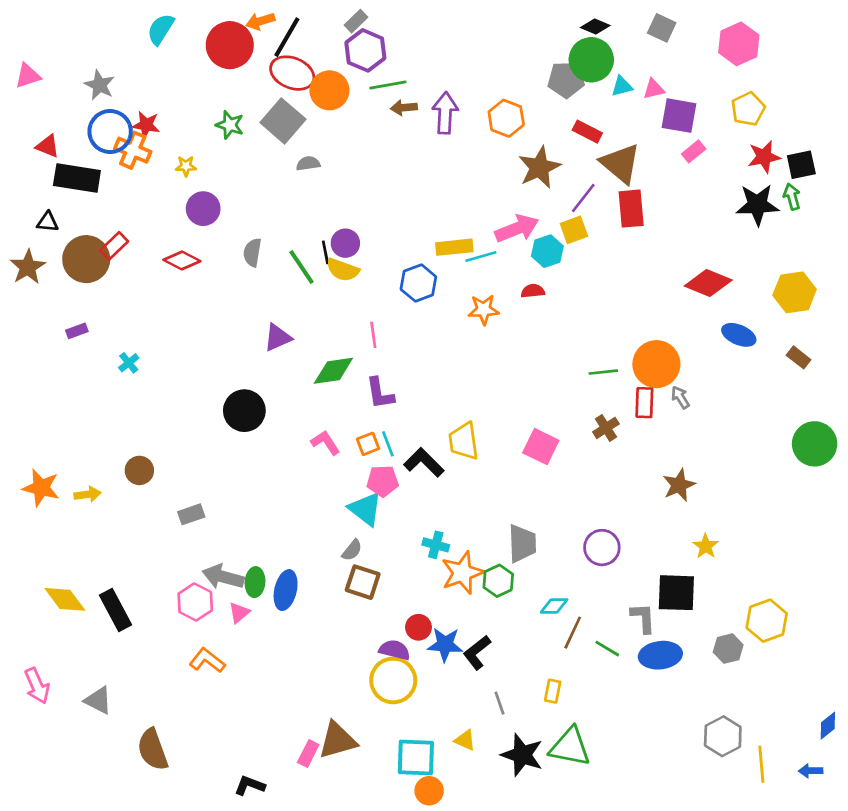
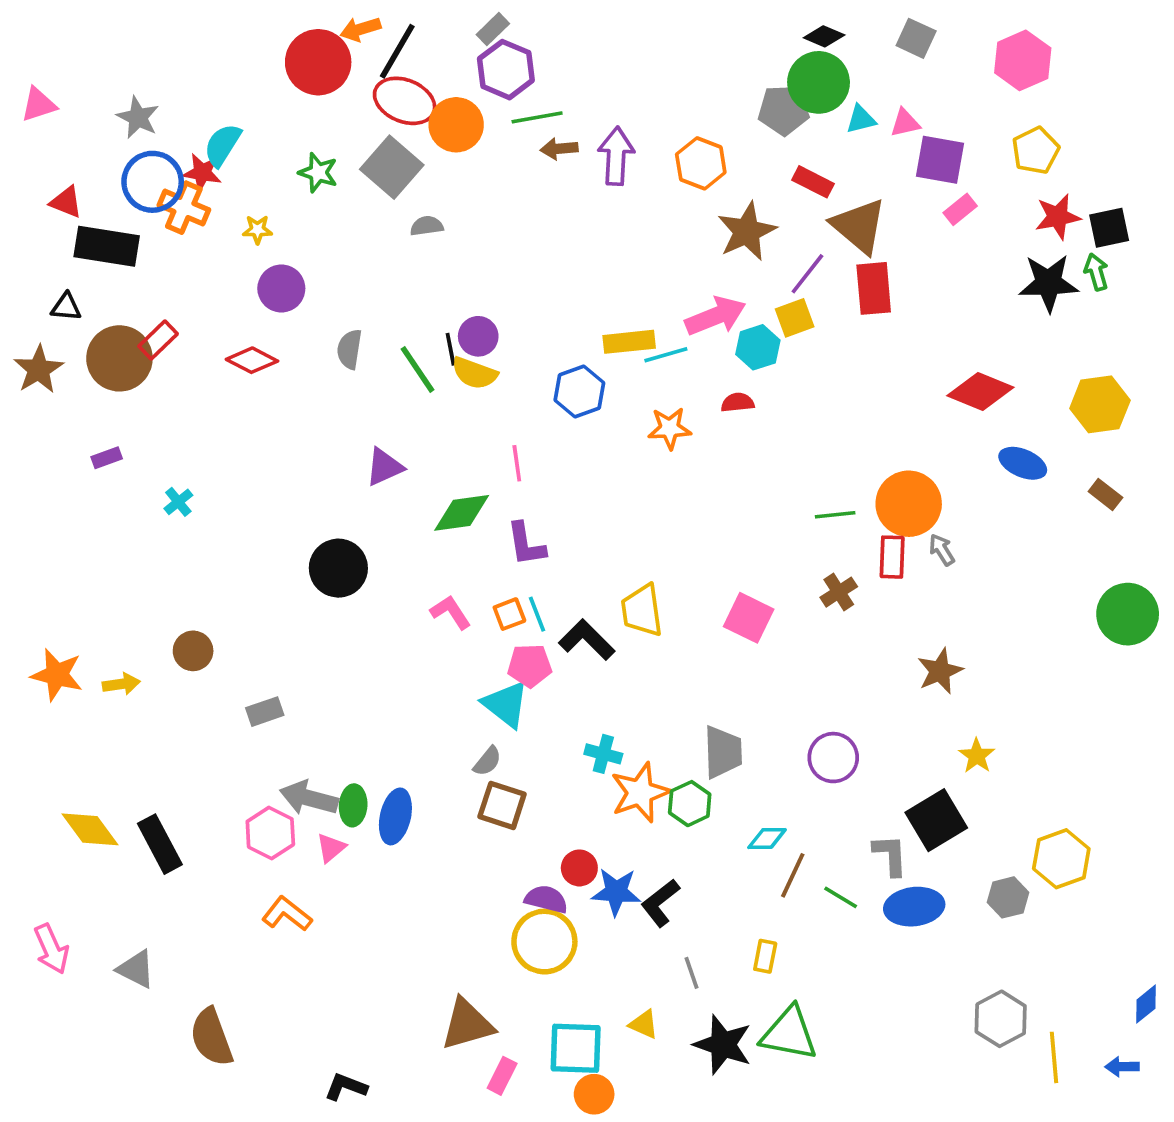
cyan semicircle: (161, 29) -> (222, 145), moved
black square: (676, 593) -> (936, 820), turned -33
pink rectangle: (308, 754) -> (502, 1076), moved

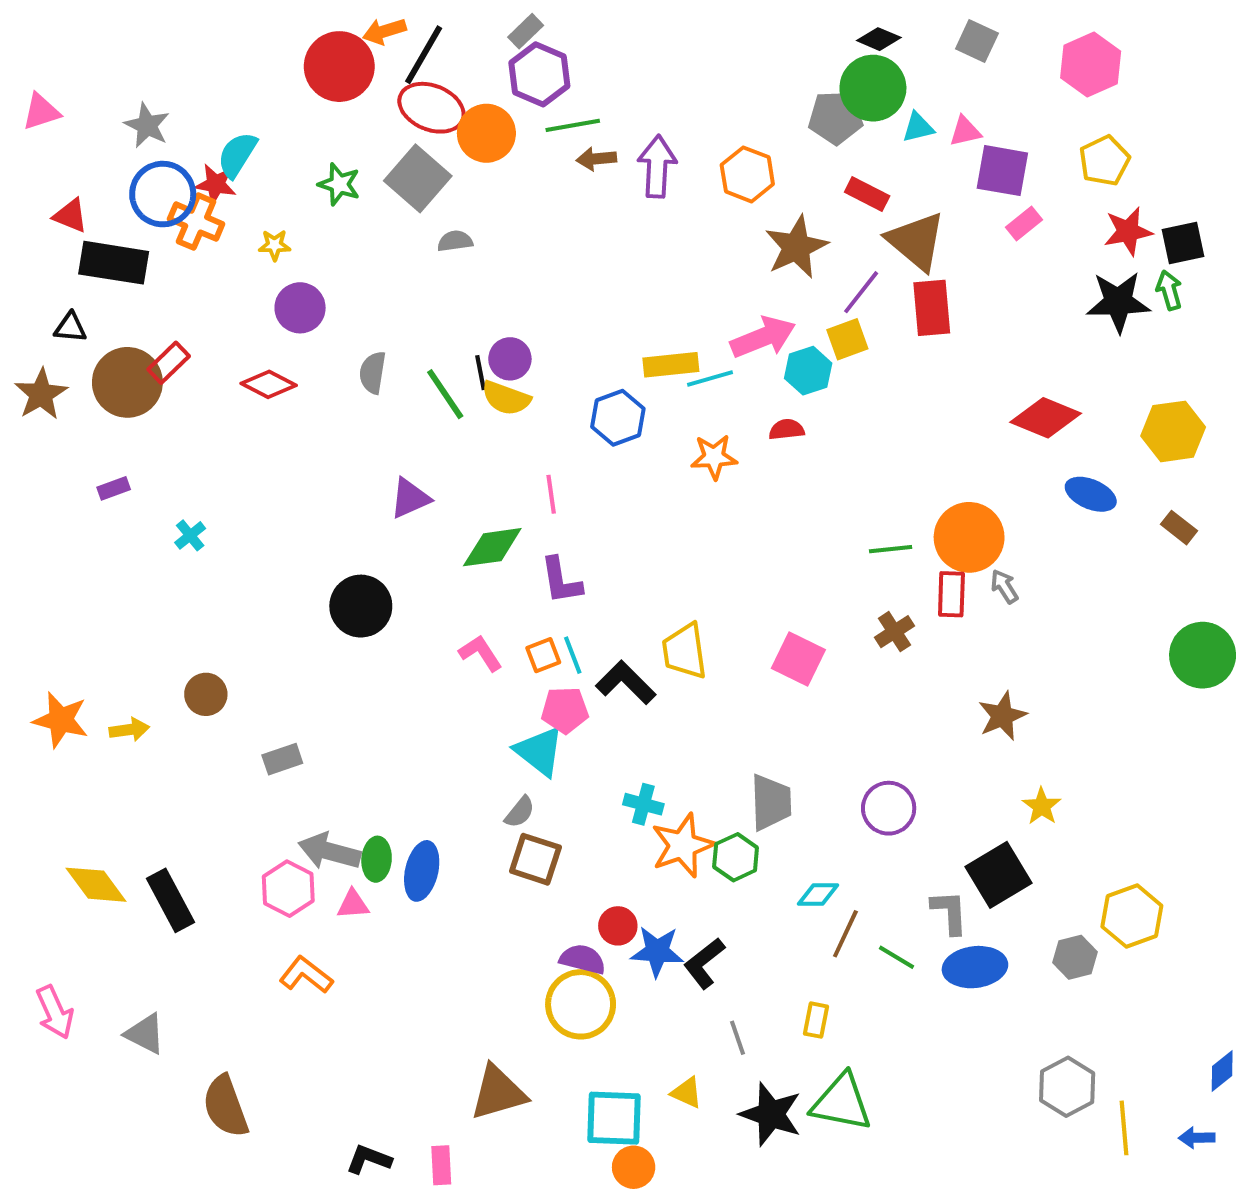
pink triangle: (331, 848) -> (353, 904), turned 36
pink rectangle: (502, 1076) -> (441, 1165), moved, turned -30

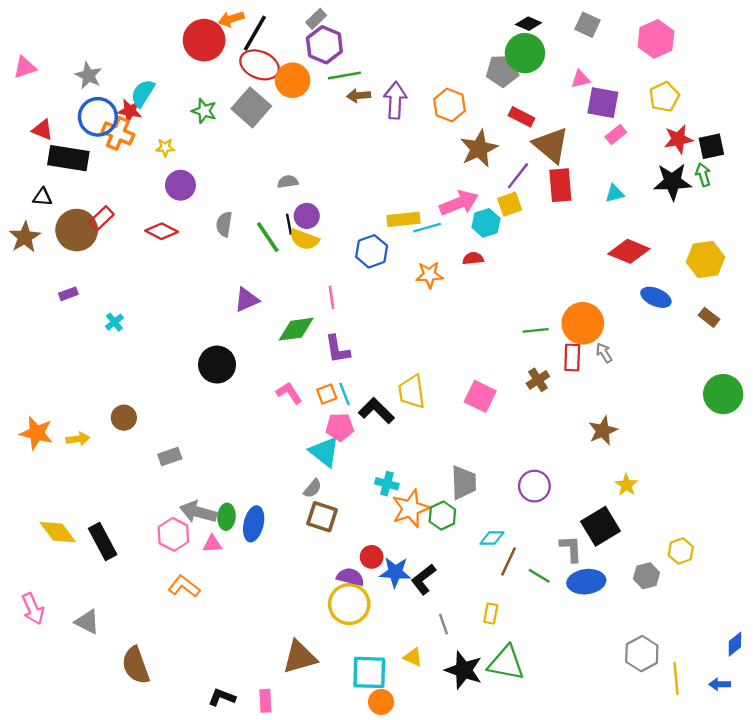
cyan triangle: (918, 127) -> (615, 193), moved
gray semicircle: (455, 241) -> (288, 182), moved
yellow hexagon: (1132, 916) -> (681, 551), size x0.7

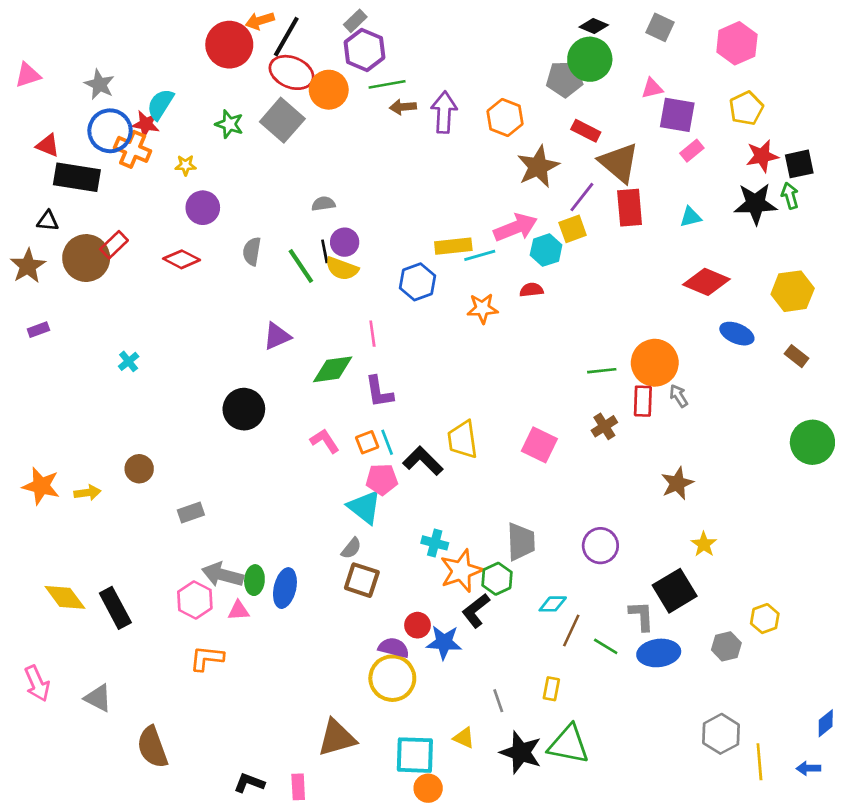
purple rectangle: (68, 294) -> (38, 330), moved
black L-shape: (424, 579) -> (476, 611), moved
orange L-shape: (184, 586) -> (207, 658), turned -32

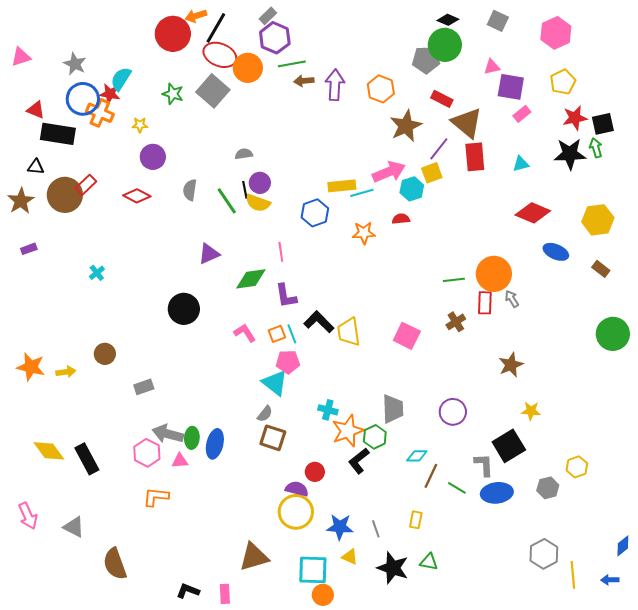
black L-shape: (423, 461) -> (319, 322), moved
yellow star: (704, 544) -> (531, 411), turned -30
blue star: (444, 642) -> (340, 527), moved
green triangle: (569, 744) -> (429, 562), size x0.6

